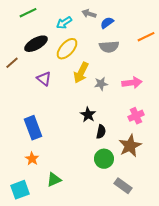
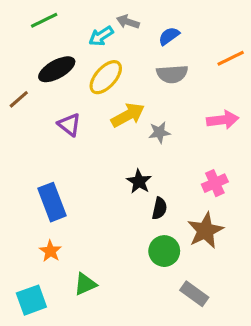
gray arrow: (89, 14) -> (128, 22), moved
yellow arrow: (81, 73) -> (128, 115), turned -145
pink arrow: (132, 83) -> (223, 120), moved

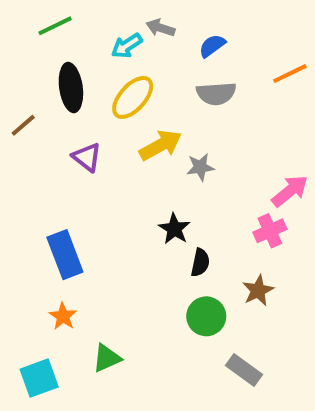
black ellipse: (57, 69) -> (71, 88), turned -69
pink arrow: (223, 120) -> (290, 191), moved, turned -32
brown star: (205, 230) -> (258, 290), size x0.7

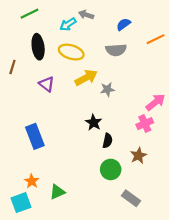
blue semicircle: (212, 46) -> (123, 24), moved
yellow ellipse: (133, 97) -> (71, 52), turned 65
brown line: (23, 125) -> (12, 67), turned -32
orange star: (63, 316) -> (32, 181), moved

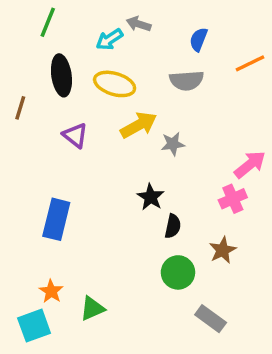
green line: (30, 14) -> (48, 22), turned -42
blue semicircle: (123, 24) -> (199, 39), turned -32
blue rectangle: (35, 136) -> (56, 219), turned 35

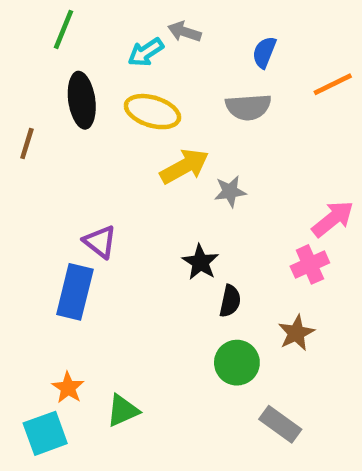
purple triangle: (75, 135) -> (100, 242), moved

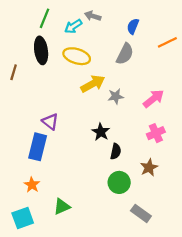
green line: (63, 29) -> (45, 18), moved
gray semicircle: (248, 107) -> (125, 54), turned -60
pink arrow: (333, 219) -> (154, 99), moved
orange star: (68, 388) -> (32, 185), moved

